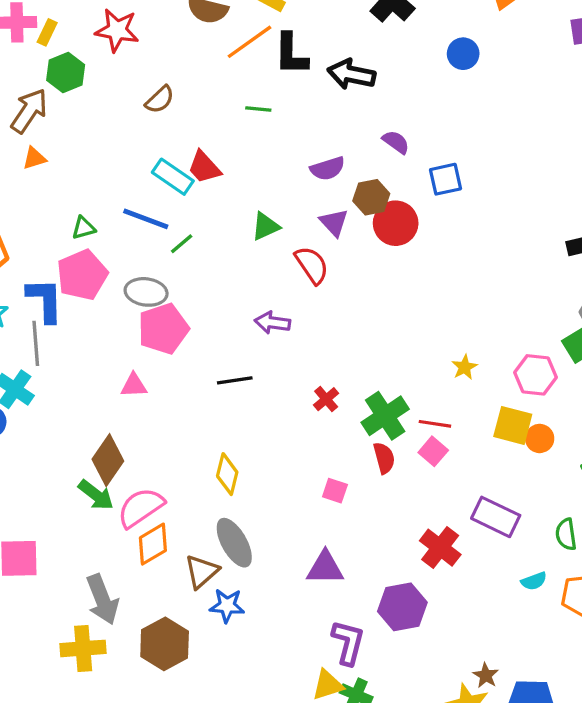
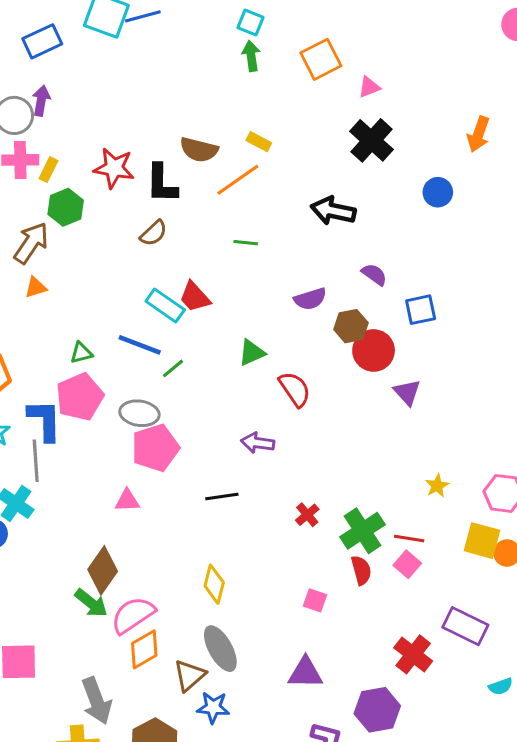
black L-shape: (291, 54) -> (162, 184), moved
purple triangle: (334, 223) -> (407, 392), moved

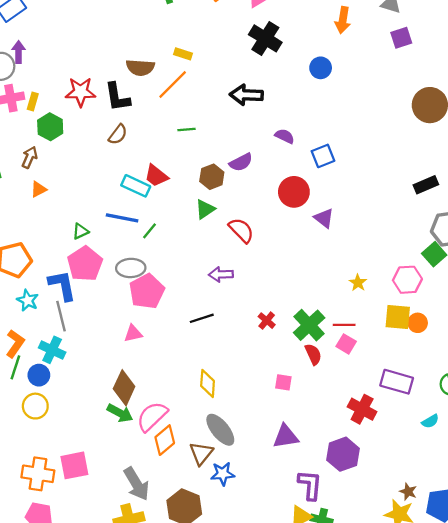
brown arrow: (31, 243) -> (30, 157), size x0.7
brown hexagon: (351, 326) -> (212, 177), moved

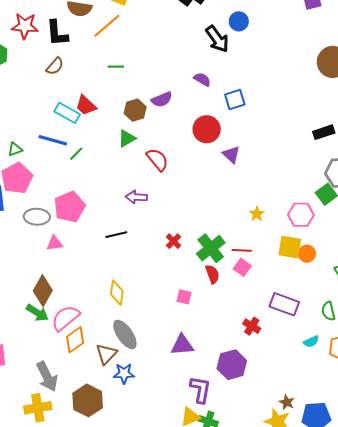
black arrow: (246, 95) -> (217, 39), moved, turned -132
gray ellipse: (131, 268) -> (37, 217), moved
red cross: (362, 409) -> (252, 326), size x0.7

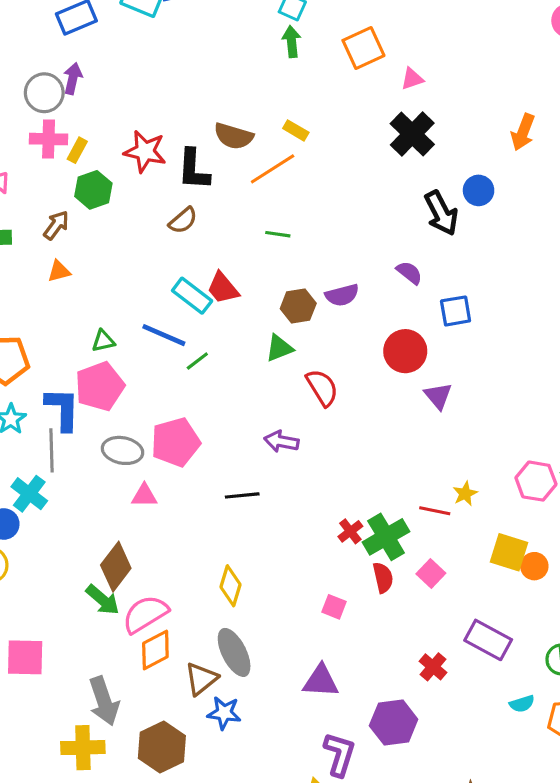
pink hexagon: (301, 215) -> (536, 481), moved
red cross: (174, 241) -> (350, 531), moved
red line: (242, 250) -> (435, 511), moved

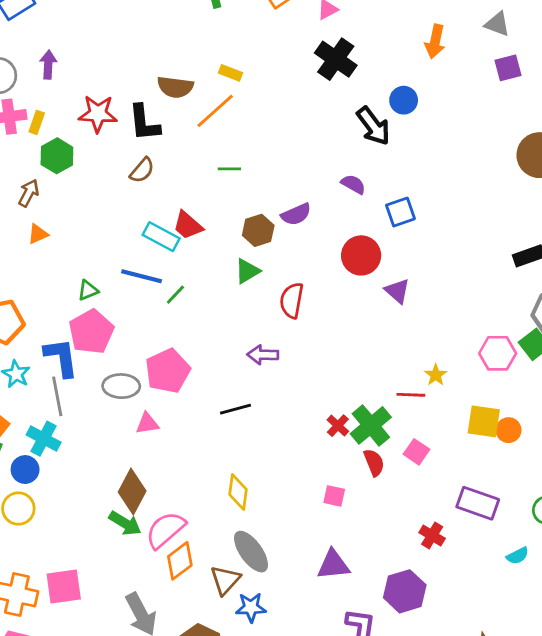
purple arrow: (73, 79) -> (48, 65), moved
red semicircle: (322, 388) -> (292, 300), turned -129

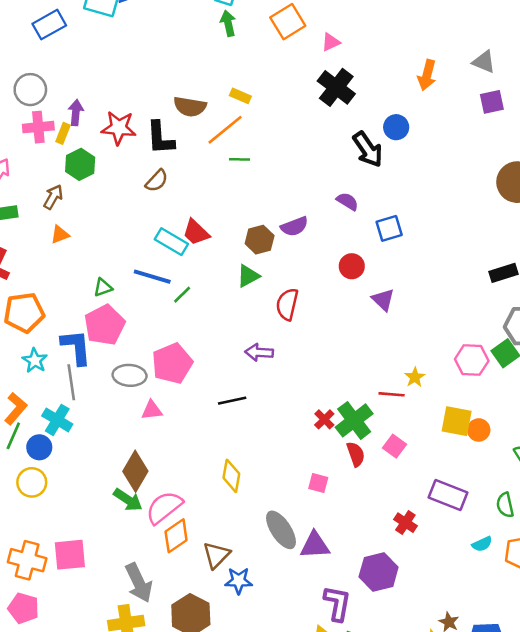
purple arrow: (48, 65) -> (76, 113), moved
green line: (229, 169) -> (240, 159), moved
red circle: (361, 255) -> (352, 266), size x0.7
gray ellipse: (251, 552) -> (281, 530), moved

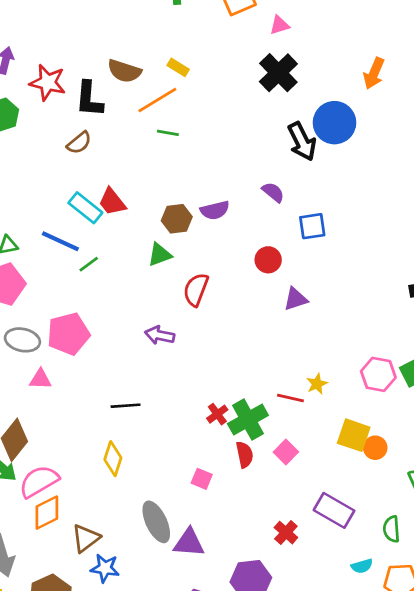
blue circle: (396, 127) -> (334, 123), size x1.6
purple triangle: (383, 300) -> (296, 299), turned 50
black line: (232, 401) -> (126, 406), moved

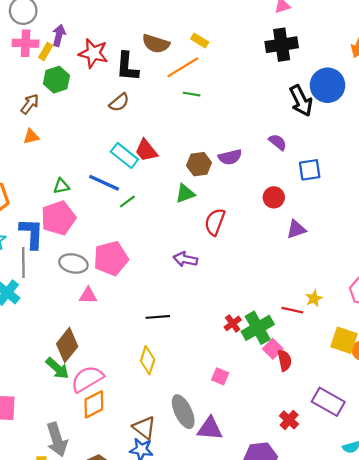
black cross: (278, 73) -> (282, 45), turned 36
pink square: (286, 452) -> (273, 349), moved
red semicircle: (245, 455) -> (285, 360), moved
brown triangle: (86, 538) -> (144, 428), moved, turned -45

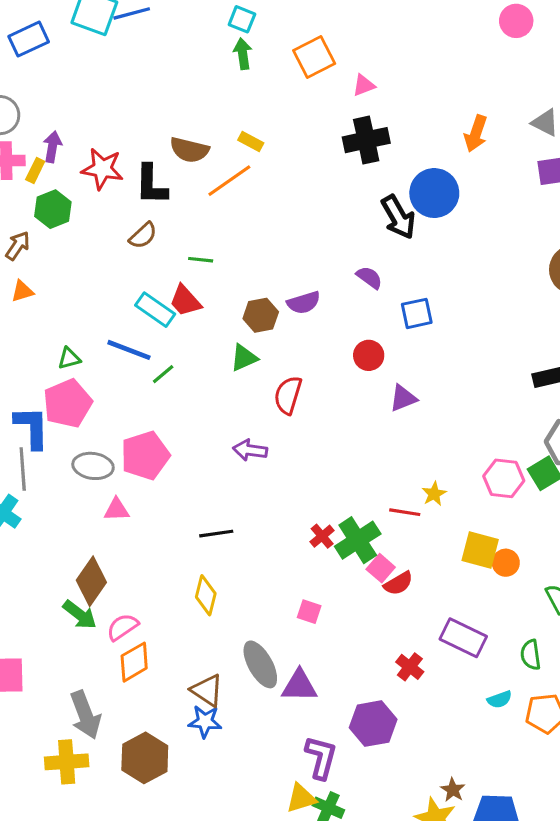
green line: (192, 94) -> (201, 260), moved
red semicircle: (285, 360) -> (398, 583), turned 75
pink semicircle: (87, 379) -> (123, 627), size x0.7

